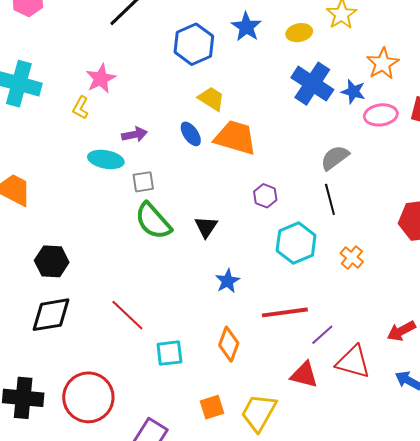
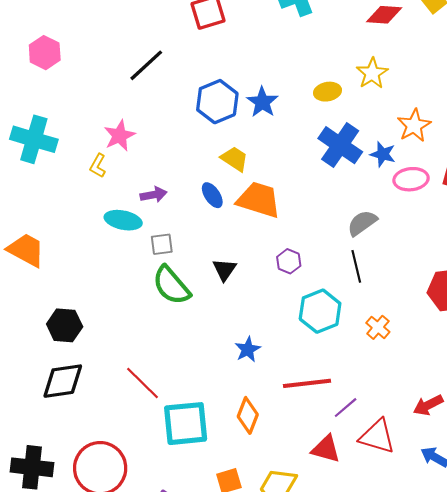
blue star: (246, 27) -> (262, 102), moved
black triangle: (206, 227) -> (225, 270), moved
cyan square: (169, 353) -> (186, 424), size x1.6

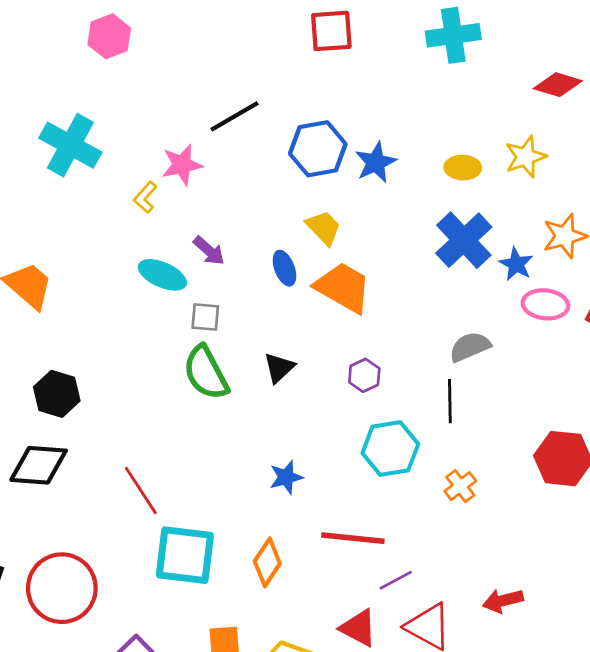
black line: (146, 65) -> (235, 116), moved
purple arrow: (154, 195) -> (209, 251), turned 40

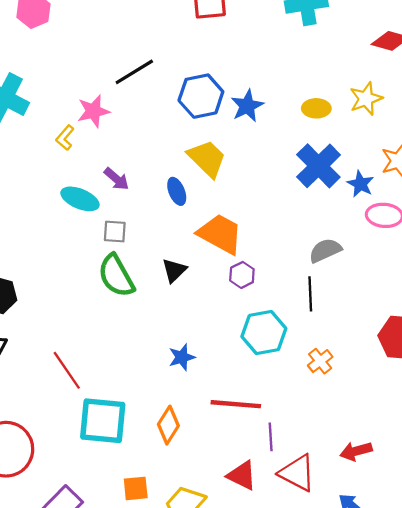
yellow trapezoid: (324, 228) -> (207, 158), size x1.4
orange trapezoid: (343, 287) -> (220, 234), moved
purple line: (396, 580) -> (271, 437), turned -64

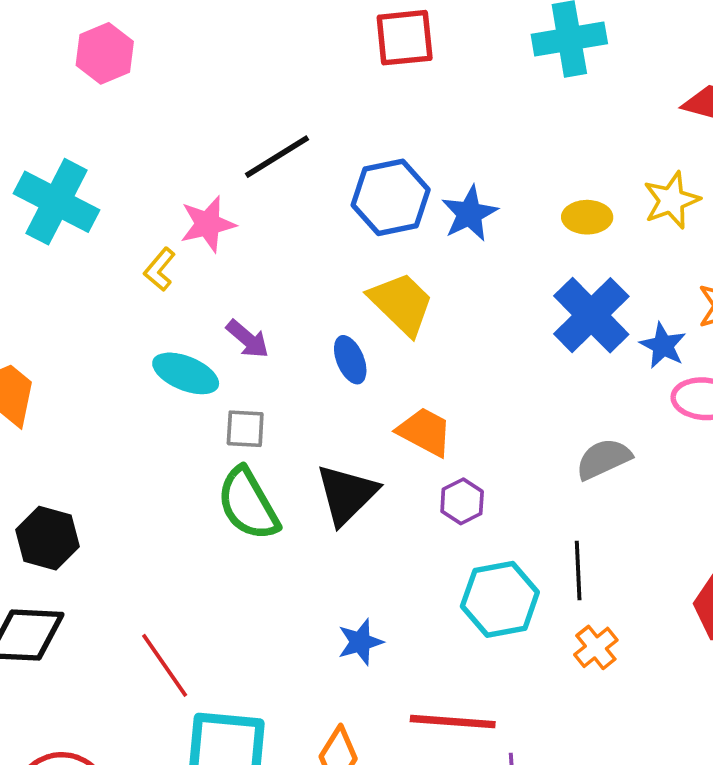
orange trapezoid: (220, 234) -> (425, 432), size x0.7
black triangle: (174, 270) -> (347, 494), size x1.5
black line: (310, 294) -> (578, 570), moved

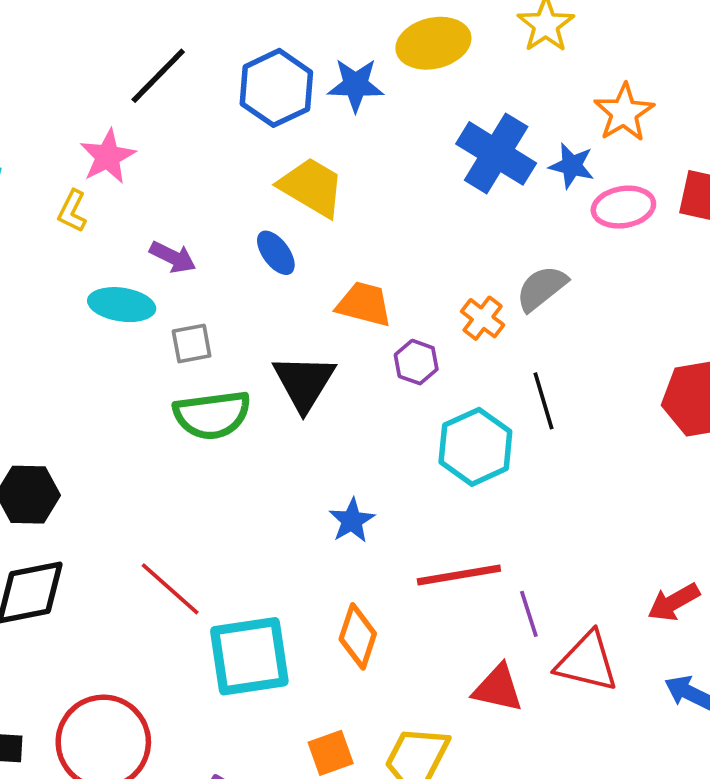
blue star: (469, 214) -> (356, 85), turned -30
yellow ellipse: (587, 217) -> (433, 43), moved, size x1.5
green semicircle: (248, 504) -> (212, 415), turned -54
orange cross: (596, 647) -> (483, 318), moved

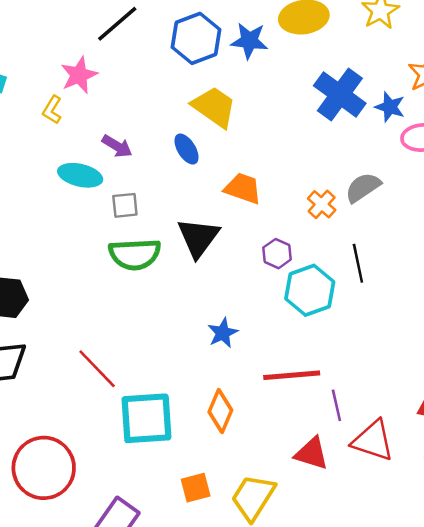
purple hexagon: (416, 362) -> (277, 254), moved

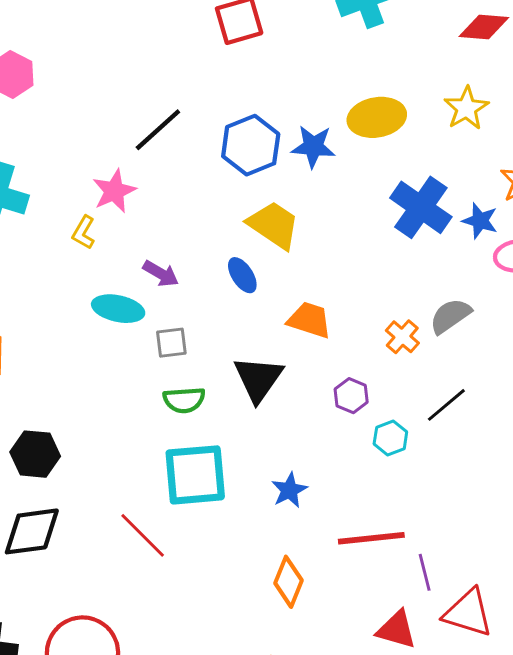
green semicircle: (135, 254) -> (184, 400), size x0.7
black line: (358, 263) -> (446, 405), turned 63
cyan hexagon: (310, 290) -> (390, 438), size x0.6
cyan square: (146, 418) -> (195, 475), moved

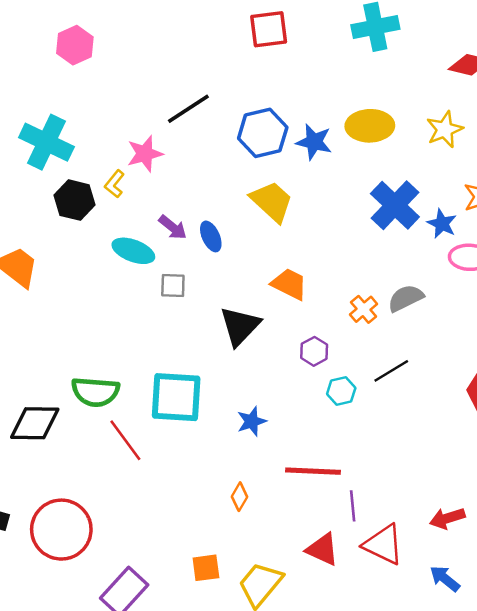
blue ellipse: (242, 275) -> (211, 236), moved
green semicircle: (184, 400) -> (95, 392), moved, size x1.4
black hexagon: (35, 454) -> (74, 200), moved
orange diamond: (289, 582) -> (239, 497), size x0.7

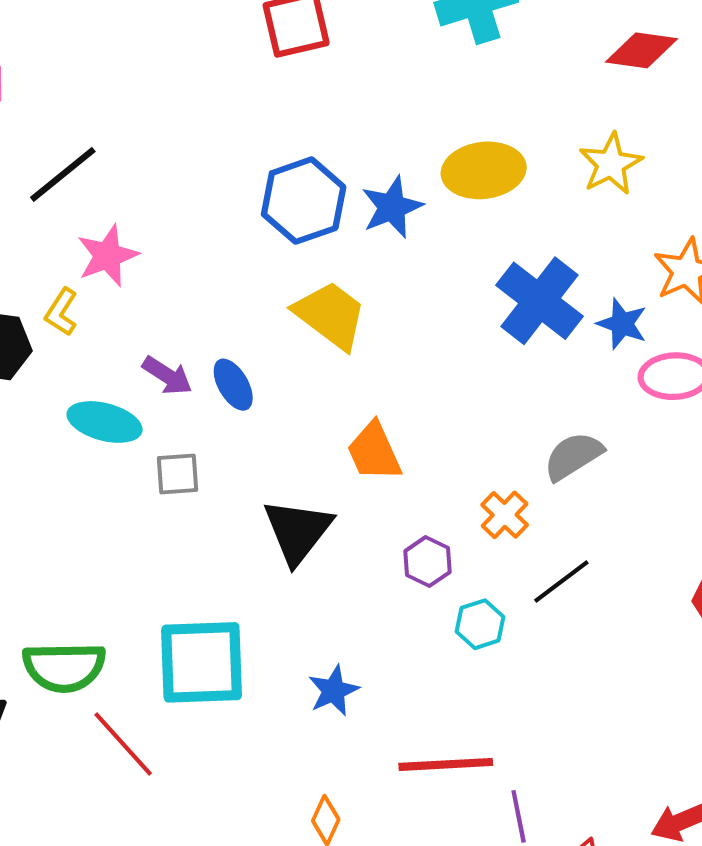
black line: (188, 109) -> (63, 174), moved
blue star: (314, 142) -> (392, 207), turned -30
orange trapezoid: (289, 284) -> (374, 452), turned -135
orange cross: (364, 309) -> (505, 515), moved

